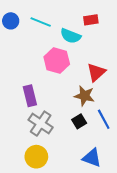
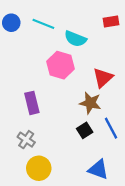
red rectangle: (91, 20) -> (111, 22), moved
gray cross: (41, 124) -> (26, 140), moved, size x0.7

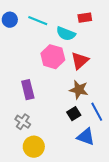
red rectangle: (111, 22) -> (85, 18), moved
red triangle: (103, 78) -> (80, 61), moved
blue triangle: (98, 169) -> (86, 137), moved

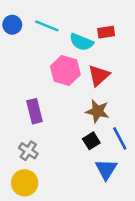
red rectangle: (85, 18) -> (106, 32), moved
blue triangle: (86, 137) -> (106, 169), turned 42
yellow circle: (34, 147) -> (25, 183), moved

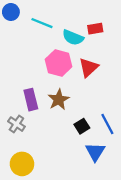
blue circle: (12, 25) -> (11, 12), moved
brown star: (97, 111) -> (59, 100), moved, turned 30
gray cross: (28, 151) -> (16, 124), moved

